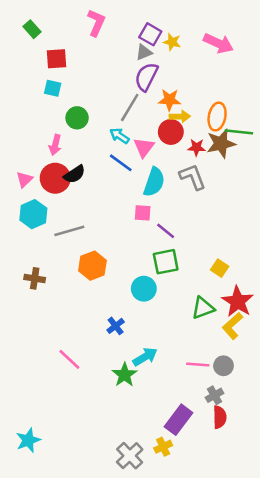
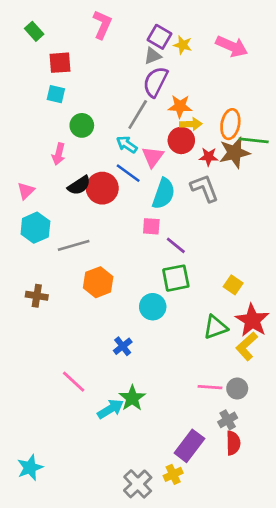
red circle: (55, 178) -> (102, 188), moved
cyan arrow: (145, 357) -> (110, 409), moved

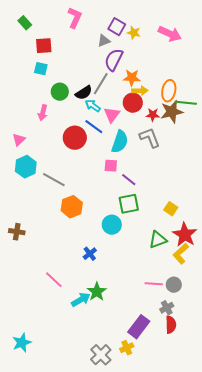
gray triangle: (153, 56) -> (104, 41), moved
black semicircle: (79, 185) -> (84, 93), moved
gray line: (74, 245) -> (54, 180), turned 45
brown cross: (37, 296) -> (17, 232), moved

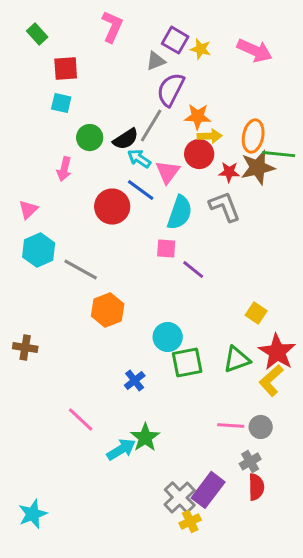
green square: (129, 204) -> (187, 362), moved
gray cross: (101, 355) -> (180, 497), moved

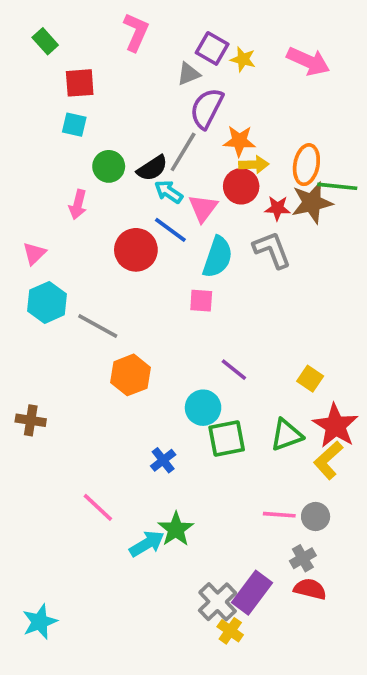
purple line: (193, 270) -> (234, 370), moved
red semicircle: (256, 487) -> (310, 589), turned -75
yellow cross: (190, 521) -> (230, 631), turned -30

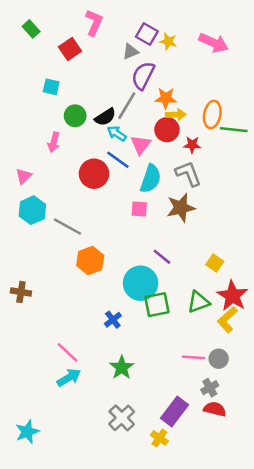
red square: (80, 83) -> (70, 49), moved, turned -30
brown star: (312, 203) -> (181, 208), moved
cyan circle: (203, 408) -> (141, 283), size x1.4
cyan arrow: (147, 544) -> (69, 378), moved
gray cross: (218, 602) -> (122, 418), moved

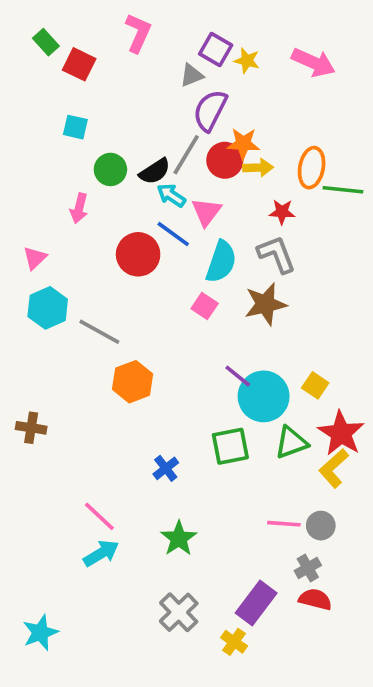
red square: (70, 49) -> (79, 64), moved, turned -30
red circle: (167, 130) -> (225, 160), moved
pink square: (139, 209) -> (205, 306), turned 30
cyan circle: (141, 283) -> (264, 396), moved

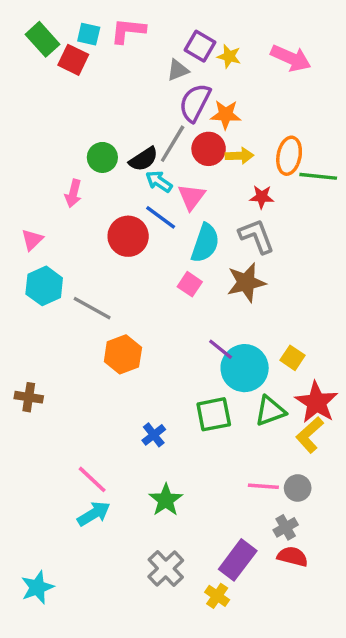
pink L-shape: (138, 33) -> (128, 31), turned -108
green rectangle: (46, 42) -> (42, 39), size x1.4
cyan square: (75, 127) -> (89, 34), moved
orange star: (243, 144) -> (226, 115), moved

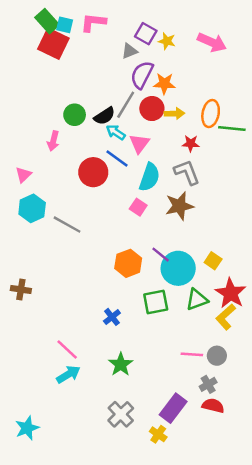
green rectangle: (42, 39) -> (47, 21), moved
red square: (73, 60) -> (53, 44), size x1.4
orange hexagon: (123, 354) -> (128, 263), moved

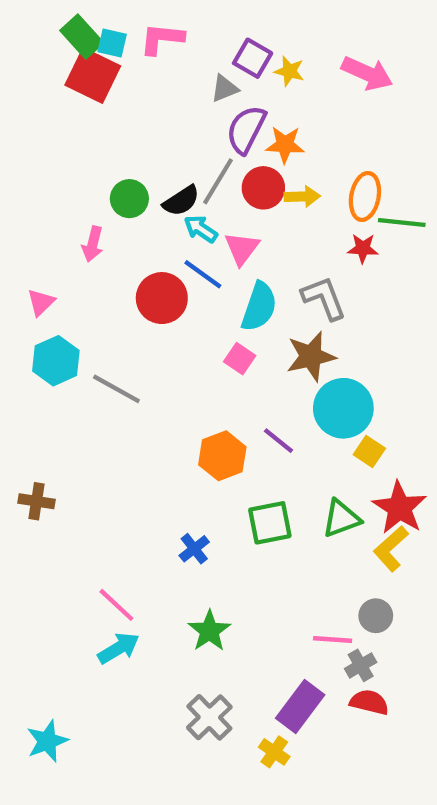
red star: (191, 143) -> (363, 248), moved
cyan circle: (178, 268) -> (343, 408), moved
pink line: (192, 354) -> (333, 640), moved

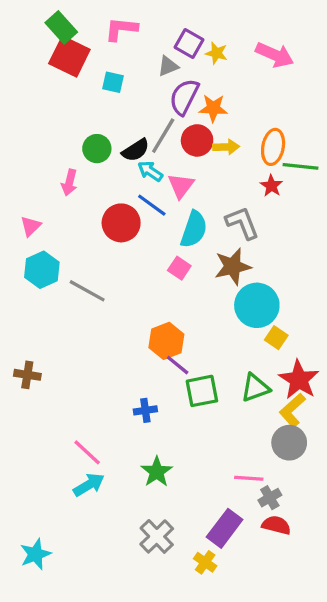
cyan square: (112, 43) -> (113, 82), moved
red star: (363, 248) -> (271, 186), turned 30
purple line: (279, 441) -> (178, 365), moved
blue cross: (194, 549) -> (145, 410), turned 30
gray circle: (376, 616) -> (289, 443), moved, size x1.4

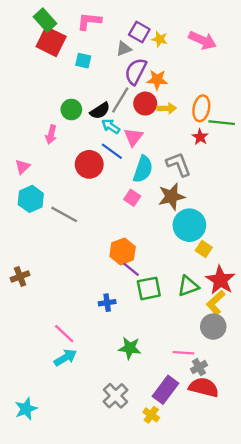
brown cross: (27, 375) -> (20, 276), turned -30
green star: (157, 472) -> (130, 348), moved, turned -30
red semicircle: (276, 525) -> (204, 387), size x1.4

